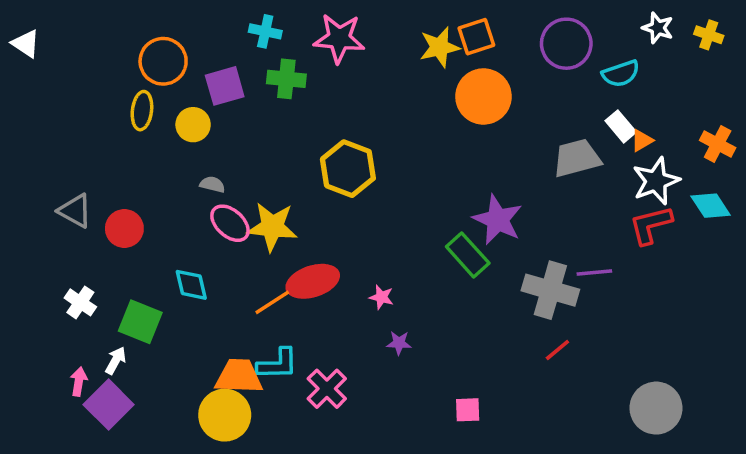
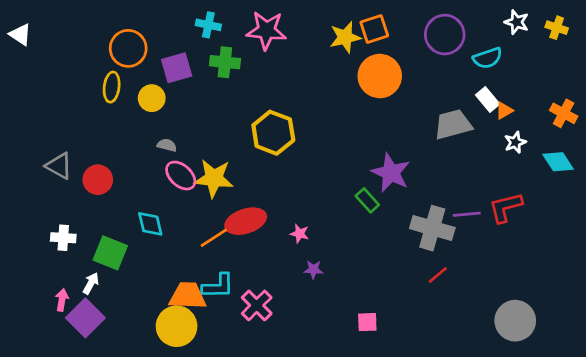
white star: (656, 181) -> (515, 142), size x0.6
red L-shape: (651, 225) -> (506, 207), moved
green rectangle: (468, 255) -> (367, 200), size x0.7
white cross: (80, 302) -> (63, 238), turned -30

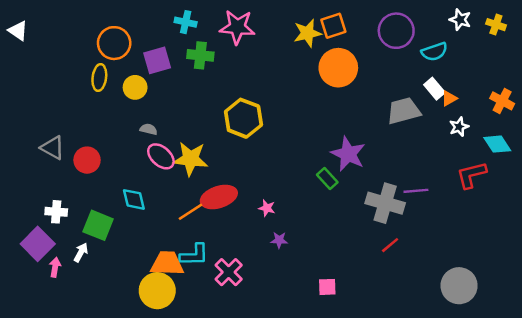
red L-shape: (506, 207) -> (471, 175), moved
purple square: (85, 318) -> (38, 244), moved

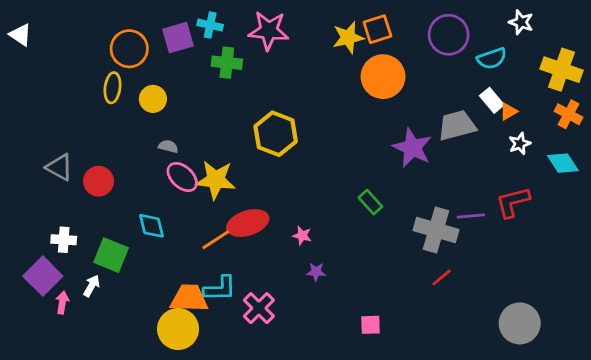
yellow cross: (496, 25) -> (562, 70), moved, size x1.8
purple square: (157, 60) -> (178, 38), moved
purple star: (348, 154) -> (412, 148), moved
red L-shape: (471, 175) -> (513, 202), moved

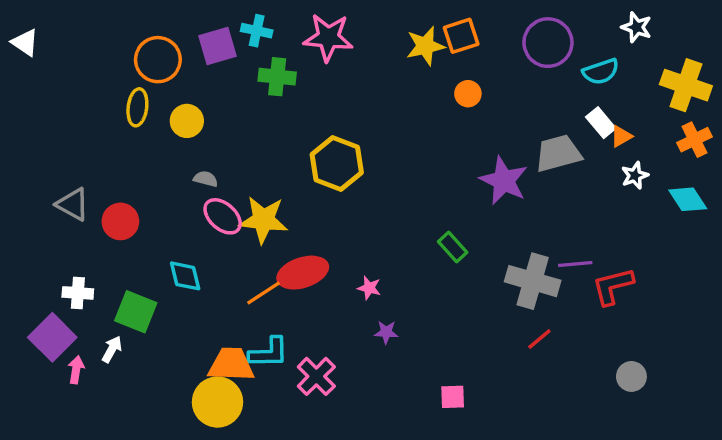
orange circle: (383, 77) -> (468, 94), size x0.5
orange cross: (568, 114) -> (694, 140), turned 36
red L-shape: (513, 202) -> (613, 286), moved
gray circle: (520, 323) -> (631, 376), moved, size x0.6

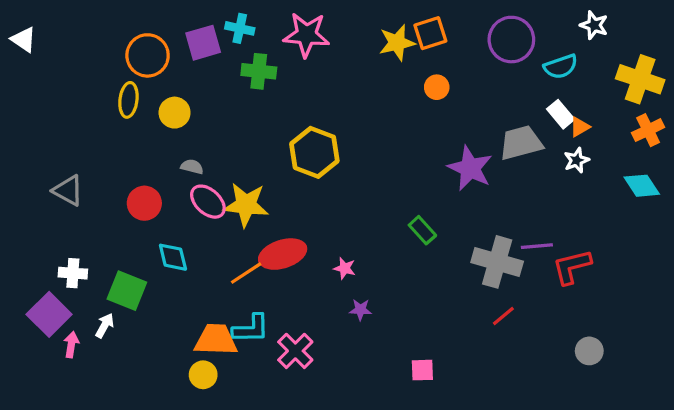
white star: (635, 175) -> (577, 160), moved
red circle: (120, 221) -> (144, 203), moved
yellow circle: (217, 402) -> (203, 375), size x0.6

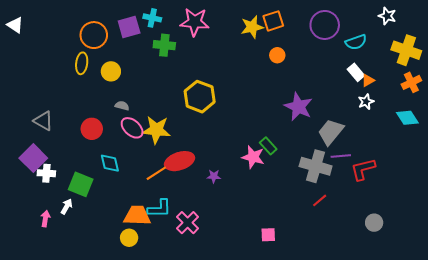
white star: (594, 25) -> (387, 16), moved
gray trapezoid: (521, 143) -> (331, 132), moved, turned -36
pink star: (345, 268) -> (253, 157), moved, size x1.6
purple star: (360, 310) -> (214, 176), moved
purple square: (49, 314) -> (33, 158), moved

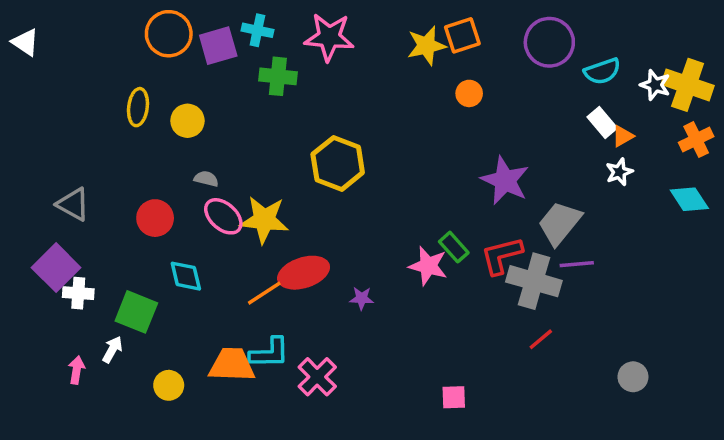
white star: (387, 16) -> (655, 85), moved
orange circle: (94, 35) -> (169, 34), moved
red L-shape: (363, 169) -> (502, 256), moved
yellow circle: (129, 238) -> (169, 385), moved

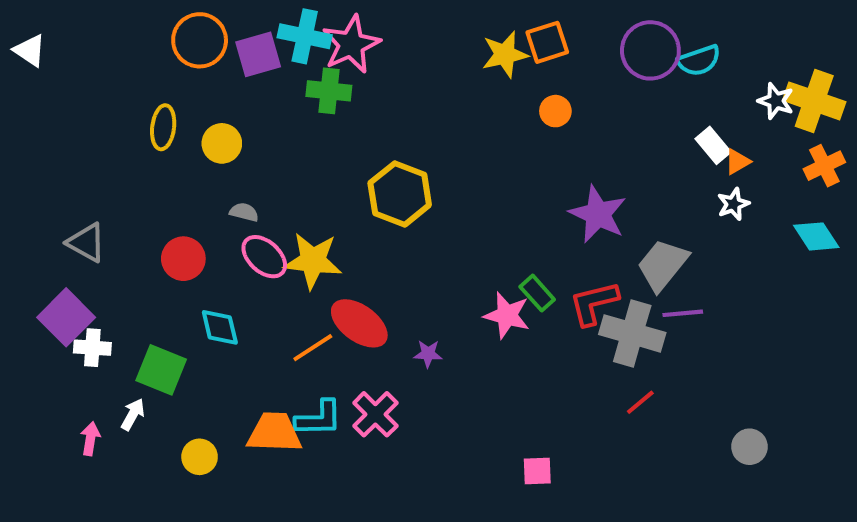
cyan cross: (257, 30) -> (305, 36), size x1.4
pink star: (329, 37) -> (351, 44), moved, turned -30
cyan semicircle: (602, 71) -> (699, 61), moved
red ellipse: (304, 273) -> (359, 323), turned 54
pink cross: (317, 377) -> (375, 414), moved

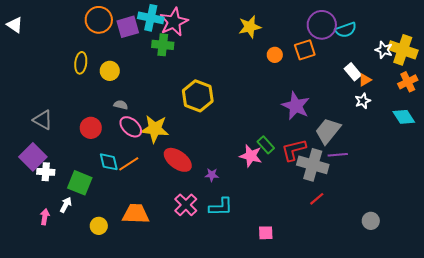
orange square: (547, 42) -> (305, 50), moved
orange line: (313, 348) -> (129, 164), moved
cyan L-shape: (319, 418) -> (221, 207), moved

